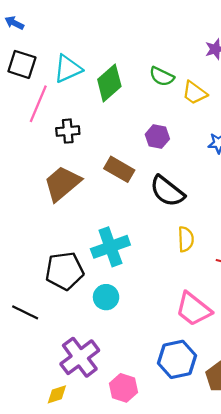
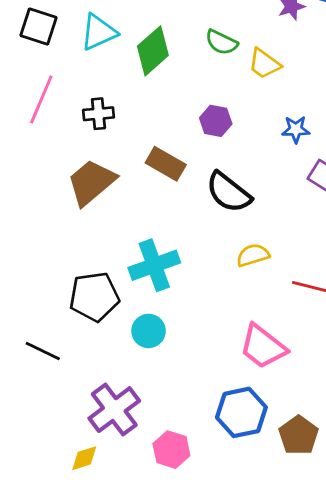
pink line: (38, 104) -> (41, 99), moved
yellow semicircle: (186, 239) -> (253, 255), turned -105

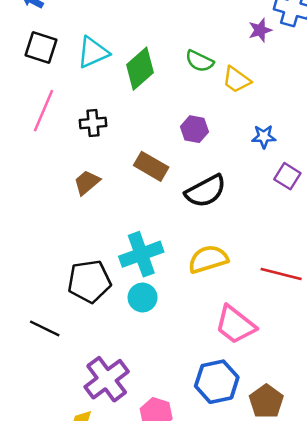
brown trapezoid: (91, 182) -> (87, 182), size x0.6
black semicircle: (229, 192) -> (206, 191), turned -66
yellow semicircle: (253, 255) -> (208, 259), moved, size x1.4
cyan circle: (149, 331) -> (143, 297), moved

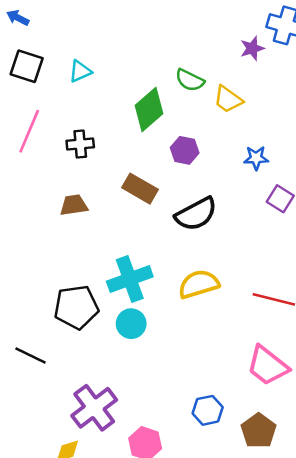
cyan triangle: (93, 52) -> (80, 71), size x0.7
green diamond: (140, 69) -> (149, 110), moved
brown trapezoid: (87, 182) -> (74, 205), turned 32
pink trapezoid: (235, 325) -> (267, 366), moved
blue hexagon: (217, 382) -> (208, 410), size x0.7

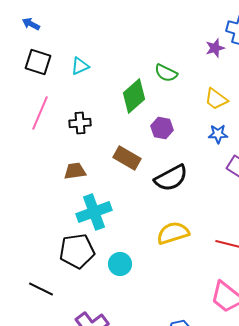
yellow trapezoid: (228, 99) -> (216, 99), moved
cyan cross: (130, 279) -> (94, 212), moved

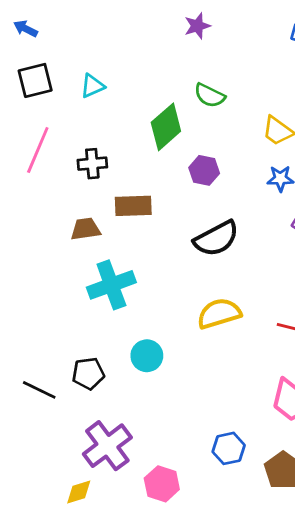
purple star: (215, 48) -> (197, 26), moved
black square: (38, 62) -> (35, 80), turned -32
brown rectangle: (127, 158) -> (133, 206), moved, turned -32
black pentagon: (77, 251) -> (88, 373), moved, size x0.7

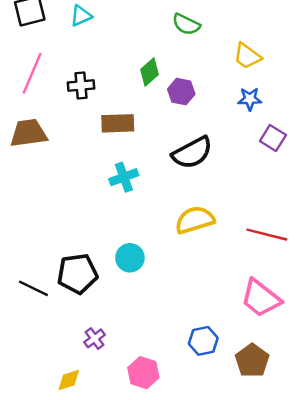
green diamond: (166, 127) -> (149, 72), moved, size x0.7
brown trapezoid: (86, 229) -> (29, 133), moved, size x1.4
cyan cross: (111, 285) -> (124, 177), moved, size x0.7
black pentagon: (88, 373) -> (77, 274), size x1.4
purple cross: (107, 446) -> (95, 338), size x0.5

